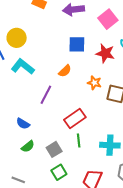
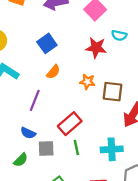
blue square: (77, 44) -> (47, 43), moved, turned -30
blue semicircle: (23, 124) -> (28, 133), moved
gray square: (54, 149) -> (46, 148), moved, turned 35

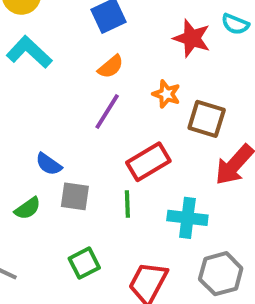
purple line: (35, 100) -> (107, 111), moved
red rectangle: (70, 124) -> (148, 162), moved

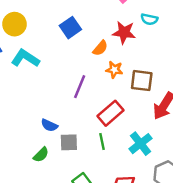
orange semicircle: (111, 67) -> (100, 48), moved
cyan cross: (187, 218) -> (140, 144), turned -35

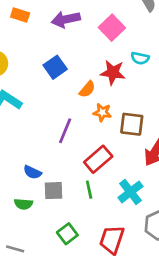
green semicircle: (41, 155) -> (23, 204), turned 49

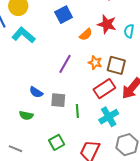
cyan semicircle: (140, 58) -> (129, 31), moved, turned 80
orange star: (102, 112) -> (95, 63), moved
red rectangle: (98, 159) -> (104, 89), moved
gray square: (53, 191) -> (58, 100), moved

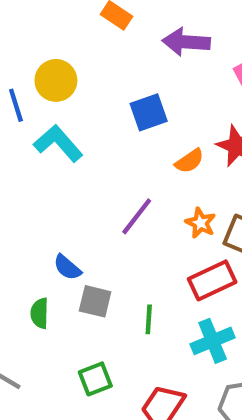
gray square: (58, 100) -> (95, 301), moved
green semicircle: (26, 115) -> (40, 313), turned 72

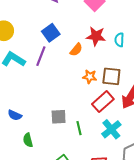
purple line: (137, 216) -> (41, 56), moved
blue semicircle: (67, 267) -> (15, 115), moved
gray square: (95, 301) -> (59, 117), moved

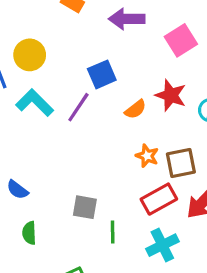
brown square: (111, 76) -> (181, 163), turned -30

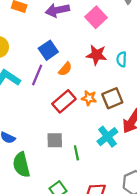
orange semicircle: (135, 109) -> (65, 69), moved
red rectangle: (159, 199) -> (64, 101), moved
green semicircle: (29, 233) -> (21, 165), size x1.6
cyan cross: (162, 245) -> (107, 137), moved

